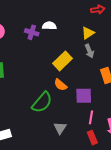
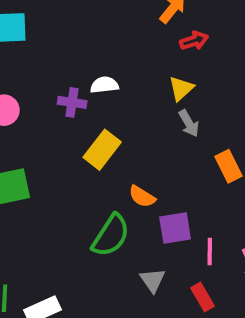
yellow rectangle: (62, 61) -> (102, 150), moved
purple square: (84, 96) -> (175, 228), moved
red rectangle: (92, 138) -> (202, 297), moved

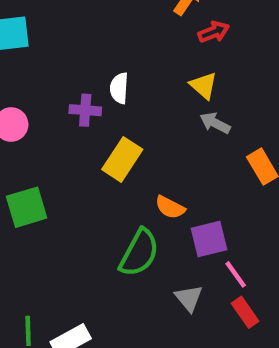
white semicircle: (104, 85) -> (119, 88), turned -76
yellow triangle: (181, 88) -> (204, 85), turned -32
gray arrow: (189, 123) -> (215, 123), turned 152
pink line: (210, 252) -> (236, 274), moved, turned -32

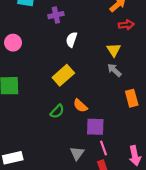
purple cross: (85, 110) -> (56, 15), moved, turned -32
green semicircle: (139, 253) -> (57, 111), moved, size x0.6

